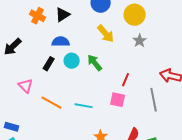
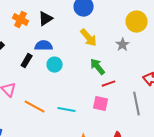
yellow circle: (135, 15) -> (137, 22), moved
green arrow: (95, 63) -> (98, 67), moved
black rectangle: (49, 64) -> (27, 61), moved
red line: (126, 80) -> (109, 84), turned 48

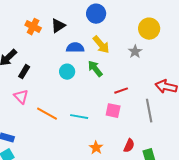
blue semicircle: (44, 46) -> (75, 48), moved
black rectangle: (27, 61) -> (24, 72), moved
green arrow: (98, 67) -> (95, 69), moved

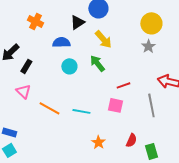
black triangle: (58, 26) -> (77, 22), moved
blue semicircle: (75, 48) -> (61, 42), moved
gray star: (135, 52) -> (148, 46), moved

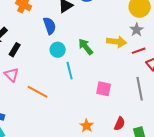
yellow arrow: (103, 39) -> (117, 42), moved, turned -42
blue semicircle: (61, 42) -> (50, 26), turned 72
red line: (123, 85) -> (139, 51), moved
cyan line: (81, 111) -> (70, 71), moved, turned 66

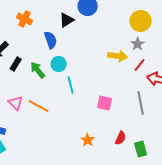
green arrow: (86, 47) -> (38, 70), moved
red line: (139, 51) -> (140, 65), turned -32
pink triangle: (12, 75) -> (16, 103), moved

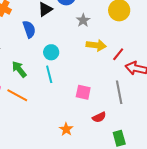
gray star: (138, 44) -> (83, 20), moved
cyan circle: (59, 64) -> (51, 52), moved
green arrow: (38, 70) -> (19, 69), moved
red semicircle: (121, 138) -> (99, 117), moved, turned 40

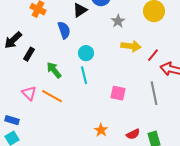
red semicircle: (99, 117) -> (133, 134), moved

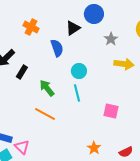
pink triangle: (29, 93) -> (22, 147), moved

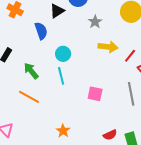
orange star: (94, 148) -> (63, 131), moved

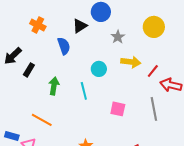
cyan circle: (63, 54) -> (99, 69), moved
green arrow: (31, 71) -> (54, 86), turned 48
orange line: (29, 97) -> (42, 120), moved

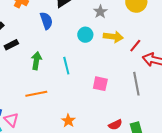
cyan circle: (99, 69) -> (85, 35), moved
black rectangle: (29, 70) -> (11, 45), turned 32
orange line: (42, 120) -> (36, 94), moved, turned -40

